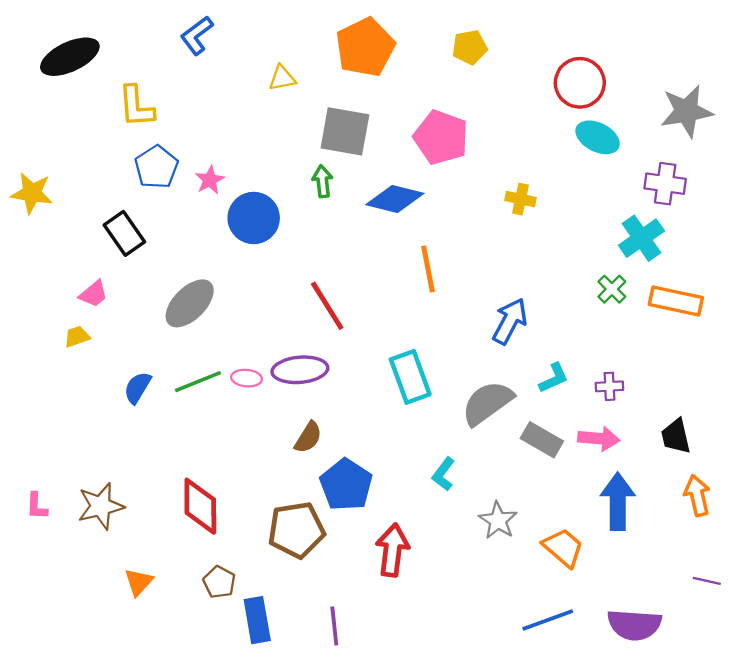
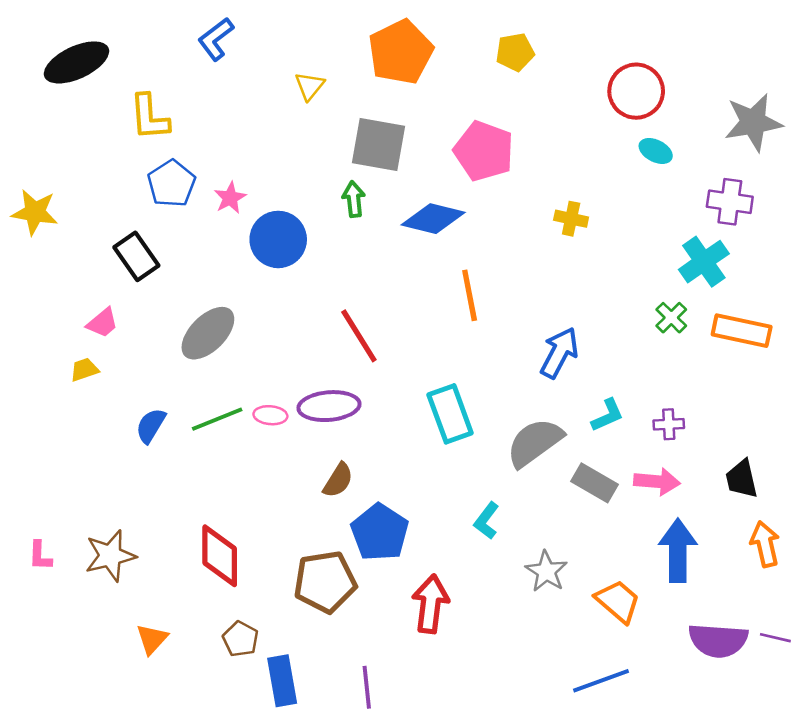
yellow triangle: (282, 78) -> (309, 86), turned -40
cyan ellipse: (598, 137) -> (656, 151), size x0.7
purple semicircle: (634, 625) -> (718, 640), moved

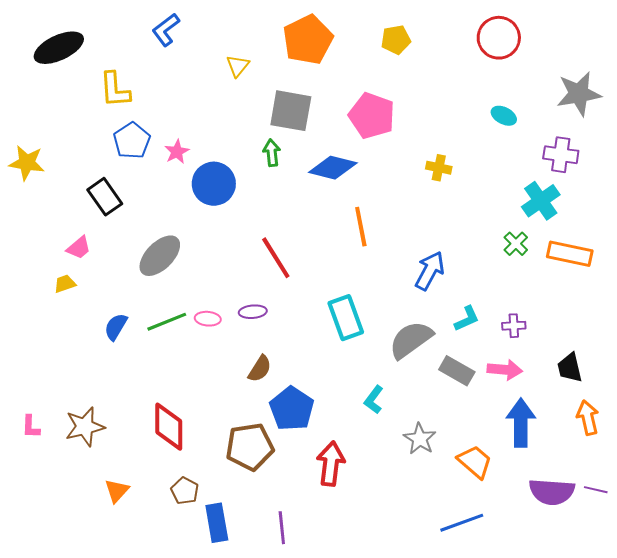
red circle: (636, 91) -> (499, 38), moved
purple ellipse: (329, 406) -> (253, 312), size x0.6

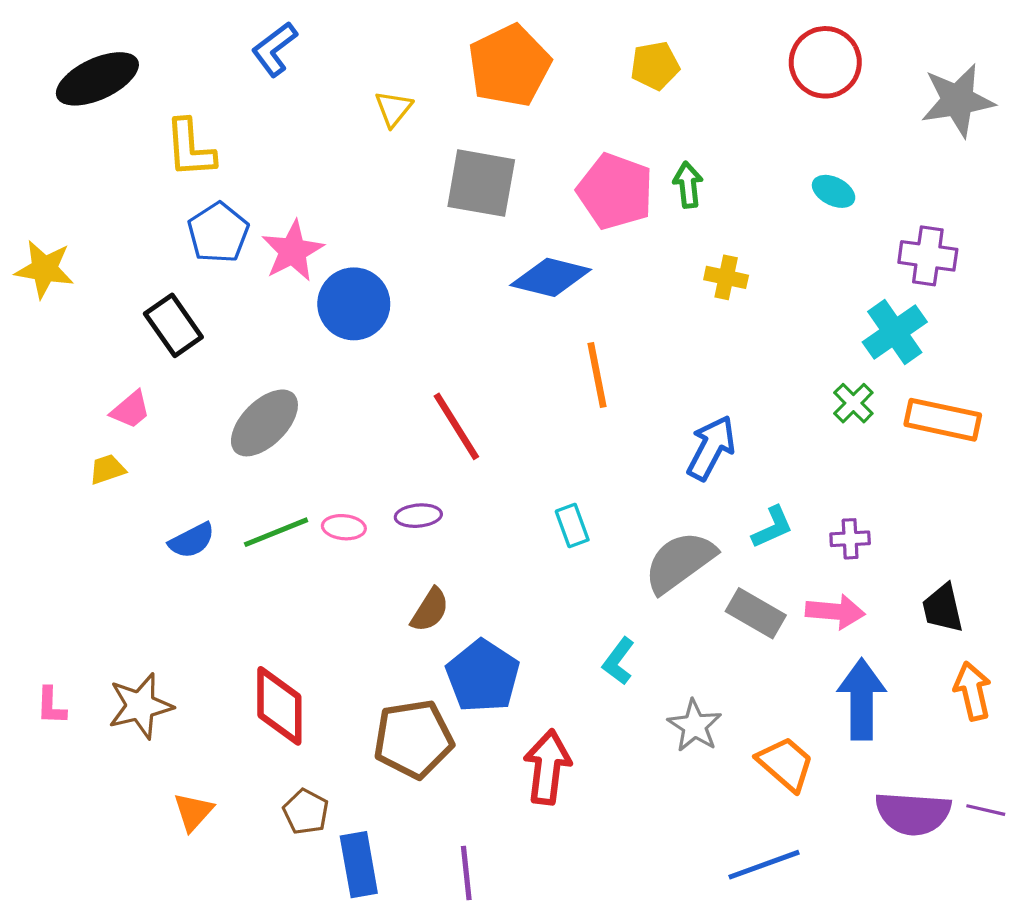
gray star: (579, 94) -> (958, 100), moved
pink star: (177, 152) -> (293, 251), size x1.5
green arrow: (272, 153) -> (688, 185), moved
cyan rectangle: (346, 318) -> (572, 526), size x0.6
blue semicircle: (116, 327) -> (192, 540), turned -148

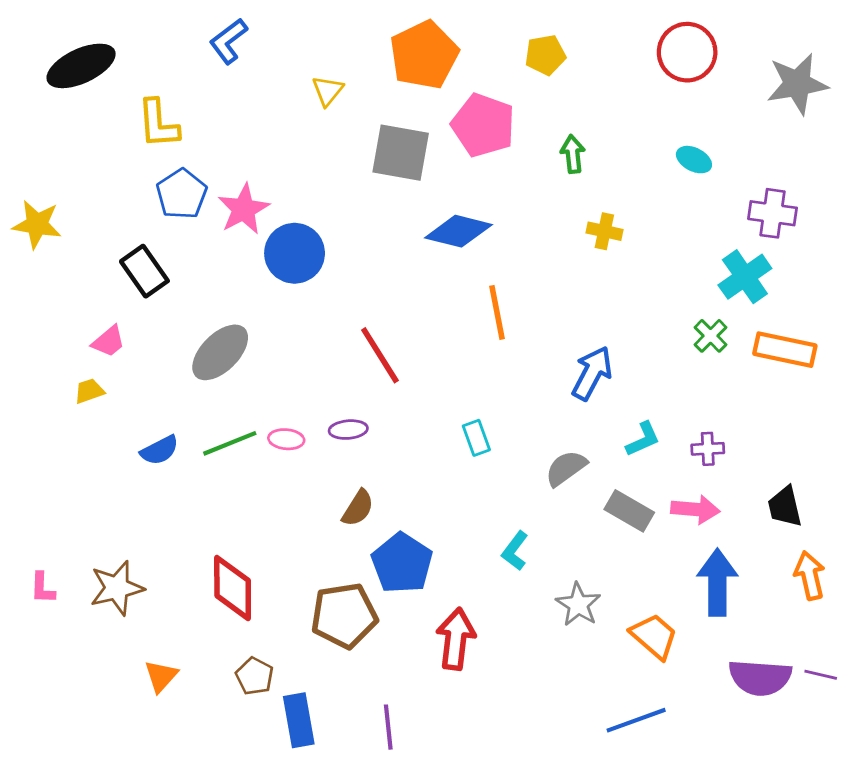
pink pentagon: (615, 191) -> (483, 125), moved
gray semicircle: (680, 562) -> (566, 468), size x0.7

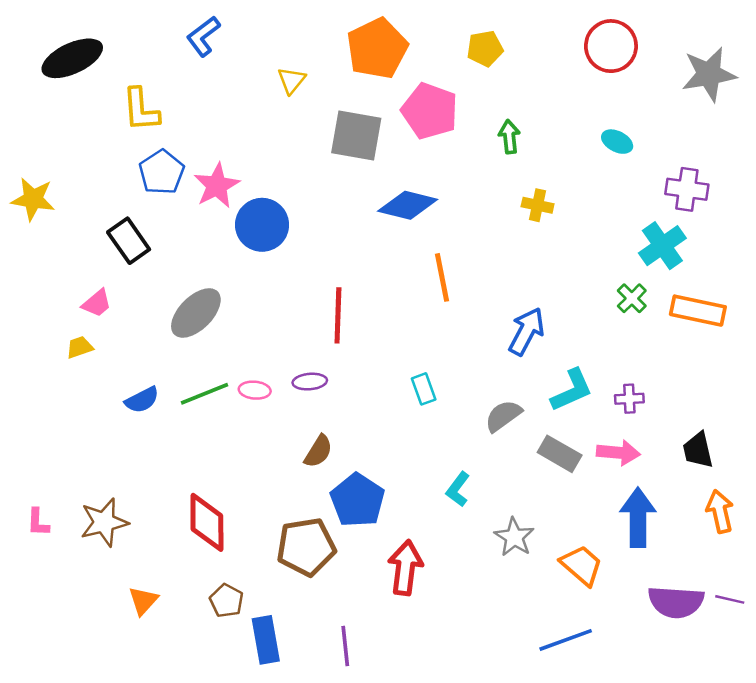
red line: (380, 355) -> (338, 315), turned 34
cyan L-shape: (643, 439) -> (572, 390), size x1.4

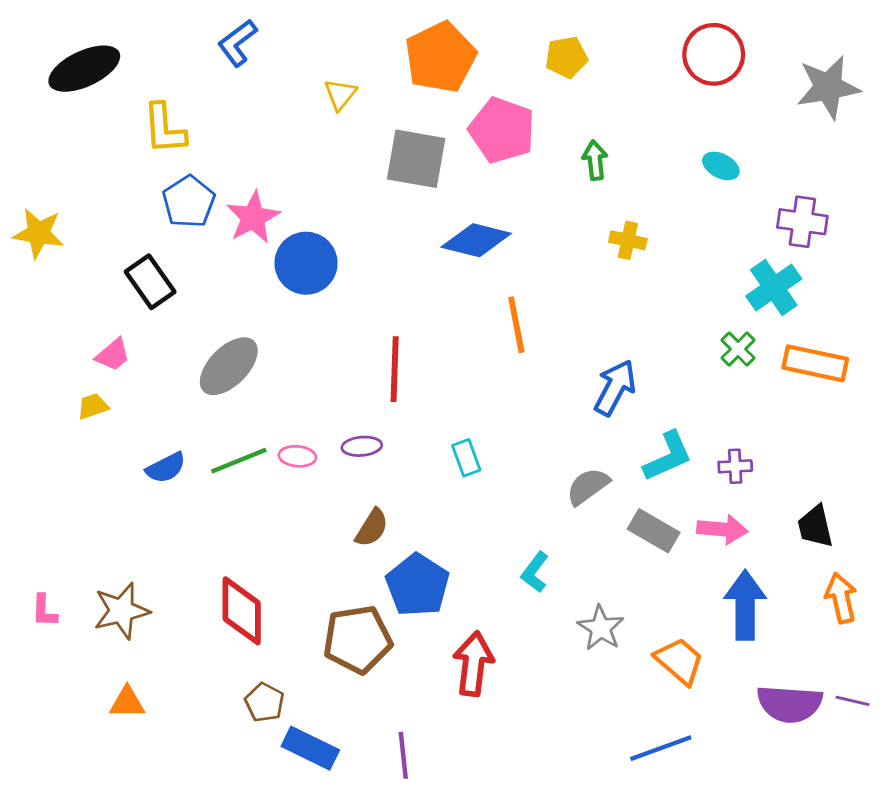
cyan rectangle: (424, 389) -> (466, 458), moved
orange triangle: (143, 601) -> (127, 702), moved, turned 48
blue rectangle: (266, 640) -> (310, 748), turned -54

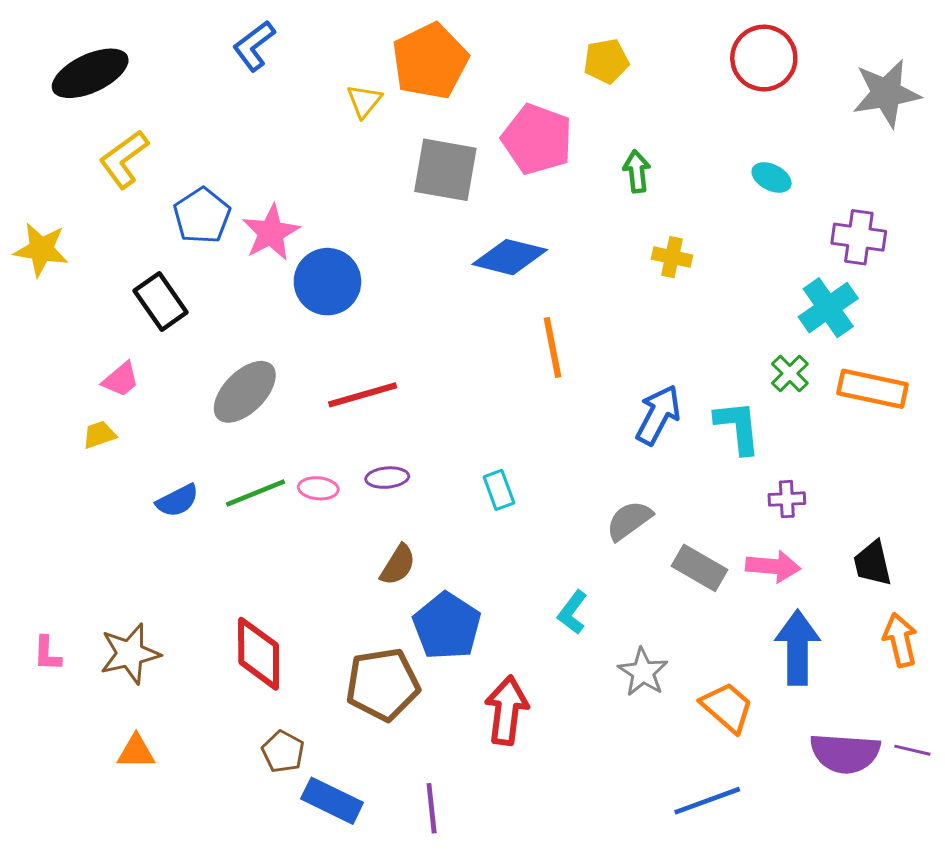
orange pentagon: (440, 57) -> (430, 61), moved
yellow L-shape: (164, 129) -> (124, 159), moved, turned 58
red line: (395, 369) -> (363, 395), moved, turned 72
cyan L-shape: (668, 456) -> (738, 427), moved, turned -72

